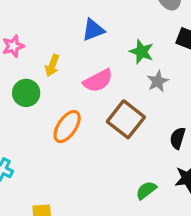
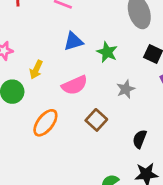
green star: (141, 52) -> (107, 52), moved
brown square: (126, 119) -> (96, 120), size x0.7

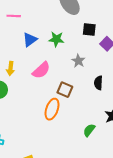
orange ellipse: (45, 123) -> (52, 109), moved
black semicircle: (140, 139) -> (98, 83), moved

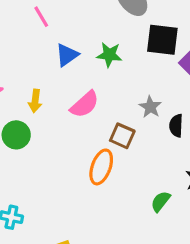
pink line: (14, 16) -> (41, 17), turned 56
black square: (89, 30) -> (162, 40), size x1.5
gray star: (78, 61) -> (150, 107), moved

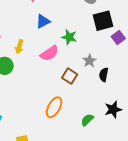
black square: (162, 40) -> (103, 21), turned -30
green star: (109, 55) -> (69, 37), moved
orange ellipse: (101, 167) -> (54, 107), moved

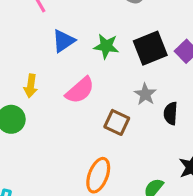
black square: (103, 21) -> (150, 48), moved
green star: (69, 37) -> (106, 46), moved

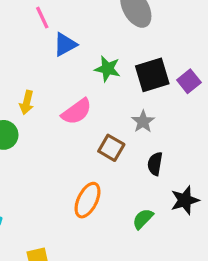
blue triangle: (63, 41) -> (65, 44), moved
black semicircle: (171, 113) -> (155, 164), moved

